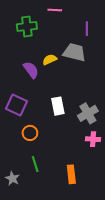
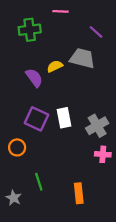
purple line: (87, 29) -> (96, 32), turned -48
purple square: (17, 105) -> (37, 119), moved
orange circle: (30, 133) -> (17, 147), moved

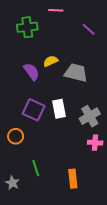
gray trapezoid: (82, 58) -> (76, 73), moved

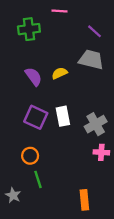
yellow semicircle: (51, 61) -> (59, 73), moved
gray trapezoid: (76, 73) -> (91, 60), moved
orange circle: (16, 136) -> (30, 156), moved
orange rectangle: (73, 179) -> (84, 200), moved

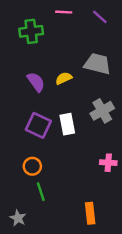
purple line: (95, 31) -> (100, 17), moved
gray cross: (96, 124) -> (102, 111), moved
gray star: (13, 195) -> (18, 218), moved

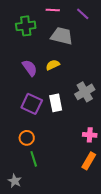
gray trapezoid: (97, 64) -> (62, 36), moved
orange rectangle: (90, 213) -> (89, 161), moved, turned 36

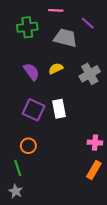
purple line: (83, 14) -> (88, 23), moved
gray cross: (85, 92) -> (90, 74), moved
green line: (34, 159) -> (18, 168), moved

